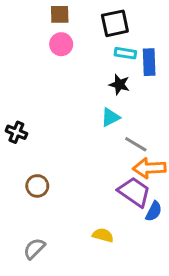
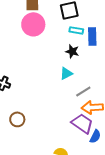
pink circle: (61, 44) -> (33, 24), size x1.5
gray line: (136, 144) -> (83, 91), turned -63

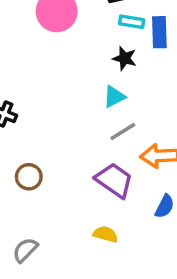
gray line: (83, 91) -> (123, 131), moved
purple trapezoid: (82, 123) -> (114, 180), moved

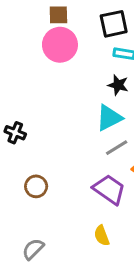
cyan triangle: (114, 97) -> (109, 118), size x1.4
yellow semicircle: (105, 234) -> (102, 236), turned -126

